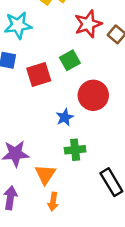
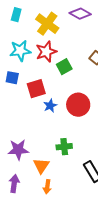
red star: (88, 24) -> (46, 52), moved
green square: (70, 60) -> (64, 67), moved
blue star: (65, 117) -> (50, 106), moved

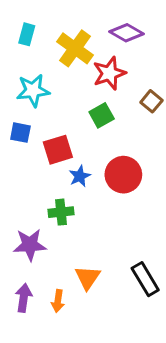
red star: (46, 52) -> (109, 73), moved
green cross: (64, 147) -> (61, 212), moved
orange triangle: (41, 166) -> (88, 278), moved
orange arrow: (47, 187) -> (58, 301), moved

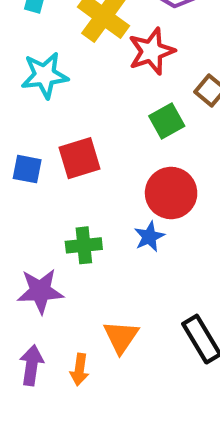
green square: (102, 115) -> (167, 121), moved
blue square: (20, 133) -> (27, 169), moved
blue star: (80, 176) -> (149, 237), moved

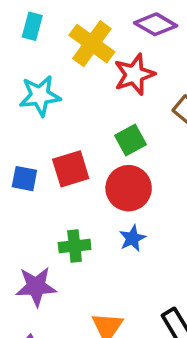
green square: (167, 121) -> (130, 140), moved
red circle: (171, 193) -> (129, 188), moved

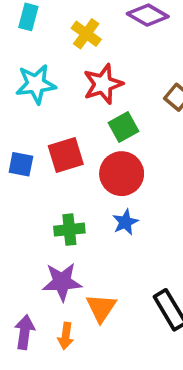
yellow cross: (92, 44) -> (86, 34), size x0.7
red star: (134, 74) -> (103, 84), moved
purple star: (36, 286) -> (62, 282), moved

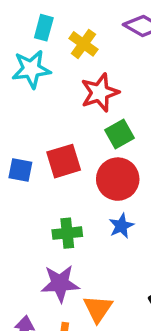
cyan rectangle: (28, 17) -> (44, 28), moved
cyan star: (36, 84) -> (31, 69), moved

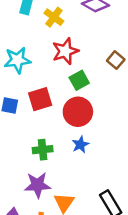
cyan star: (31, 69) -> (17, 60), moved

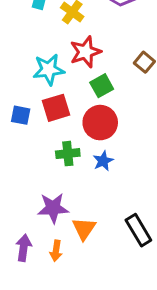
cyan star: (17, 60) -> (49, 70), moved
green cross: (43, 150) -> (68, 154), moved

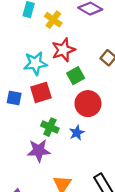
red circle: (100, 123) -> (88, 104), moved
green cross: (68, 154) -> (50, 127), turned 30
purple star: (53, 208) -> (39, 151), moved

